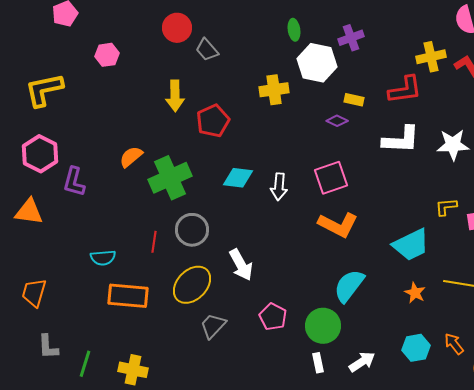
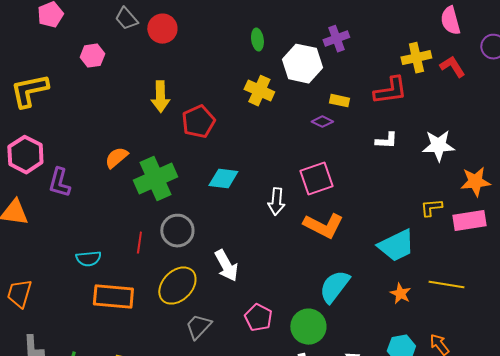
green ellipse: (294, 30) -> (257, 40), moved
gray trapezoid: (207, 50) -> (126, 19), moved
yellow cross: (274, 90) -> (259, 91), turned 32
white L-shape: (401, 140) -> (386, 141), size x0.6
white arrow: (279, 187) -> (276, 202), moved

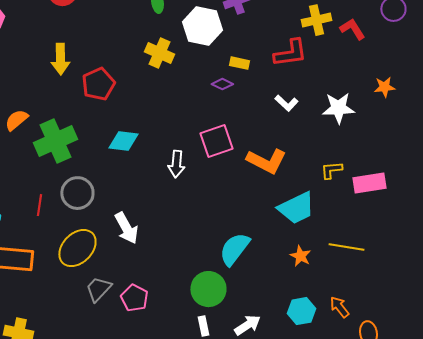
white L-shape: (386, 141) -> (286, 103), turned 40
orange star: (475, 182) -> (384, 87), moved, size x0.7
orange L-shape: (323, 226) -> (266, 161), moved
pink pentagon: (258, 318) -> (134, 298), moved

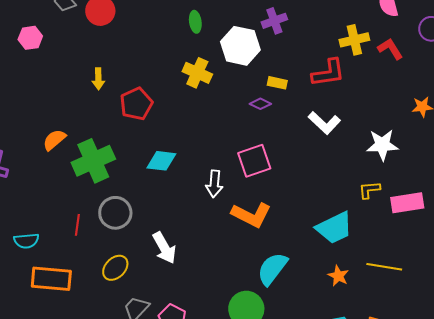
yellow arrow: (60, 59) -> (98, 79), size x0.7
white L-shape: (286, 103) -> (324, 123), size x1.4
white star: (338, 108) -> (382, 145), moved
orange L-shape: (266, 161) -> (251, 215), moved
yellow ellipse: (77, 248) -> (115, 268), size x0.7

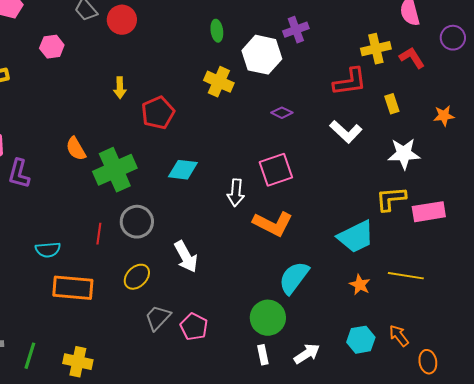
yellow rectangle: (277, 83) -> (392, 104), moved, turned 60
orange semicircle: (54, 140) -> (76, 149), turned -80
yellow L-shape: (369, 190) -> (391, 199), size x1.4

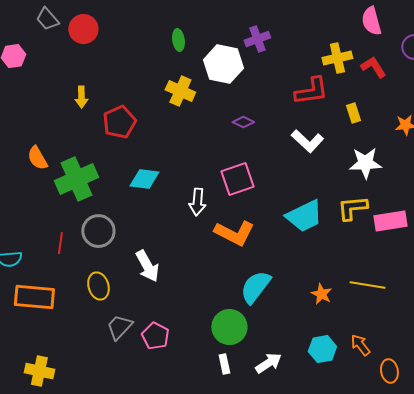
cyan trapezoid: (356, 237) -> (304, 216), moved
yellow ellipse: (137, 277) -> (98, 286), turned -60

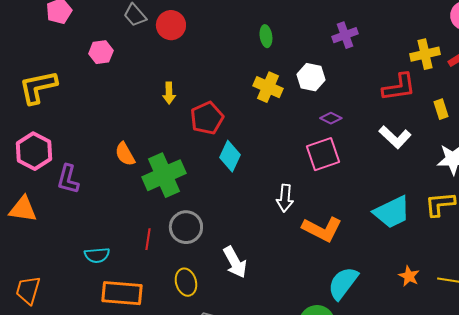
white hexagon: (223, 64) -> (311, 77), moved, size x0.7
cyan diamond: (144, 179) -> (230, 156), moved, turned -72
pink square: (237, 179) -> (323, 154), moved
orange star: (321, 294) -> (409, 276), moved

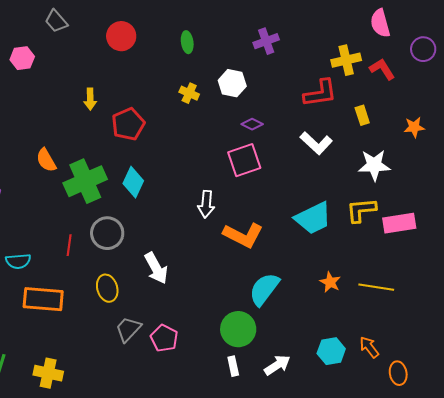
red circle: (171, 25) -> (121, 36), moved
yellow cross: (268, 87) -> (189, 93), size x0.7
cyan diamond: (230, 156) -> (133, 182), moved

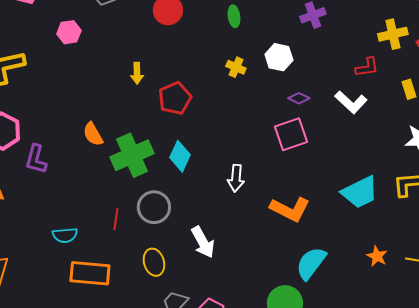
red L-shape: (320, 93) -> (367, 67), size x0.7
white L-shape: (316, 143) -> (351, 102), moved
white arrow: (206, 204) -> (236, 178), moved

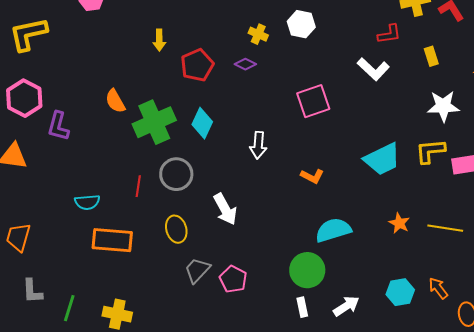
purple diamond: (299, 98) -> (245, 64), moved
orange L-shape: (290, 209) -> (312, 176), size x0.6
cyan semicircle: (311, 263) -> (333, 230), turned 36

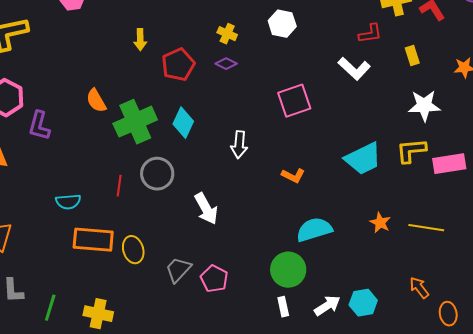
yellow cross: (258, 34) -> (227, 34), moved
yellow ellipse: (176, 229) -> (133, 250), moved
cyan hexagon: (400, 292) -> (363, 303), moved

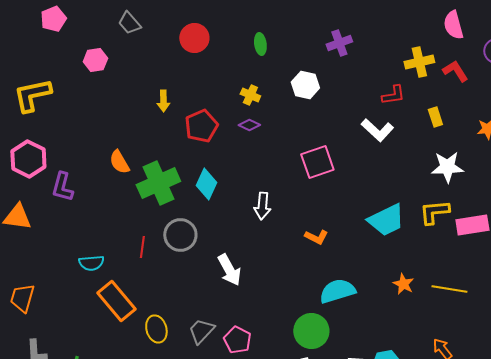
orange rectangle: (93, 240) -> (116, 301), turned 45
yellow ellipse: (133, 250) -> (156, 329), moved

